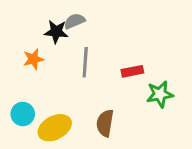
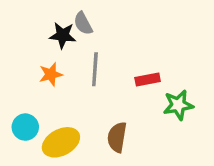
gray semicircle: (75, 21) -> (83, 23), turned -95
orange star: (33, 59) -> (51, 74), moved

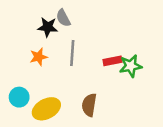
green star: (178, 105) -> (131, 66), moved

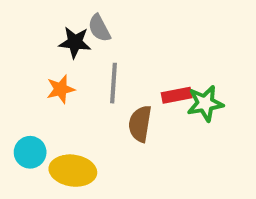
brown semicircle: (89, 105) -> (140, 124), moved
yellow ellipse: (46, 109) -> (73, 171), turned 36

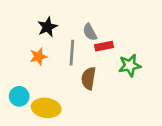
gray semicircle: (99, 28) -> (90, 32), moved
black star: (75, 42) -> (47, 27), turned -30
red rectangle: (177, 95) -> (104, 46), moved

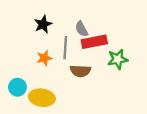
red rectangle: (104, 46) -> (94, 42), size x1.5
orange star: (38, 56) -> (44, 58), moved
brown semicircle: (89, 78) -> (80, 71), turned -96

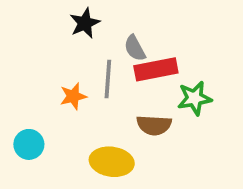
black star: (43, 24) -> (85, 23), moved
brown semicircle: (80, 71) -> (154, 125), moved
yellow ellipse: (42, 98) -> (112, 162), moved

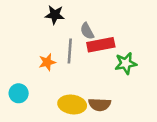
black star: (85, 23) -> (55, 15), turned 30
brown semicircle: (154, 125) -> (100, 104), moved

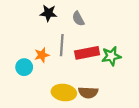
gray semicircle: (87, 31) -> (78, 19), moved
red rectangle: (101, 45) -> (87, 53), moved
cyan circle: (19, 93) -> (24, 67), moved

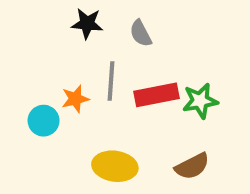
brown semicircle: (88, 93) -> (192, 166), moved, turned -30

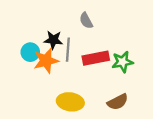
black star: (87, 24) -> (53, 40), moved
orange star: (75, 99) -> (46, 61), size x1.5
cyan circle: (44, 121) -> (30, 52), moved

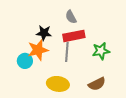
gray line: (68, 50) -> (67, 52), moved
cyan circle: (30, 52) -> (25, 61), moved
red rectangle: (96, 58) -> (74, 36), moved

